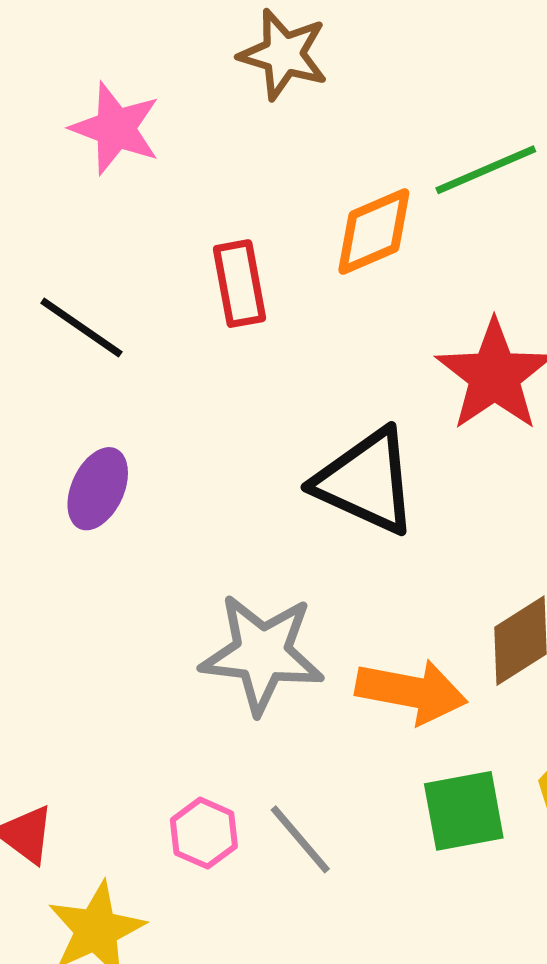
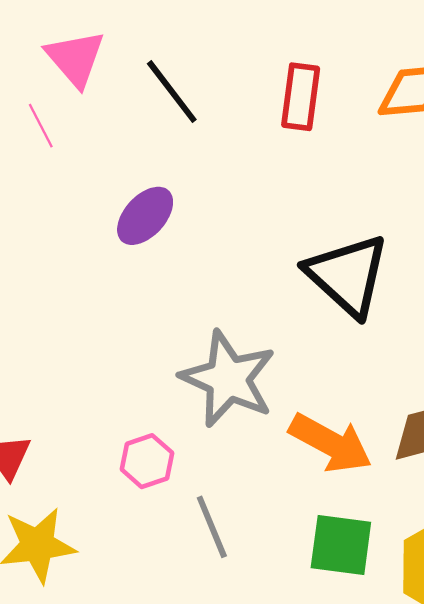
pink hexagon: (204, 833) -> (147, 461), moved

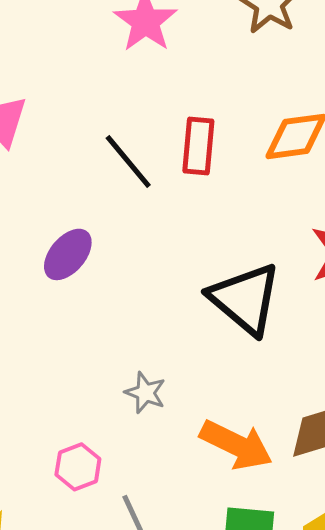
black line: (172, 92) -> (128, 161), moved
gray star: (228, 379) -> (145, 393), size x0.5

